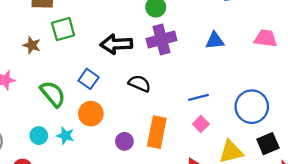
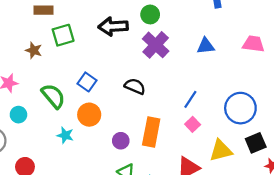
purple cross: (161, 40) -> (156, 45), turned -32
black arrow: (116, 44) -> (113, 26), moved
blue line: (199, 97) -> (190, 99), turned -42
cyan circle: (39, 136) -> (18, 115), moved

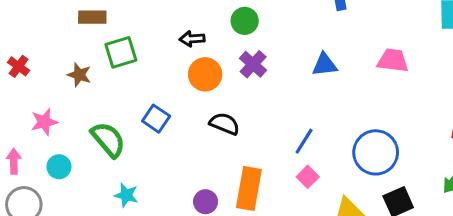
black arrow: (113, 26) -> (192, 39), size x0.6
purple cross: (156, 45) -> (253, 64), size x0.7
orange circle: (89, 115) -> (205, 74), moved

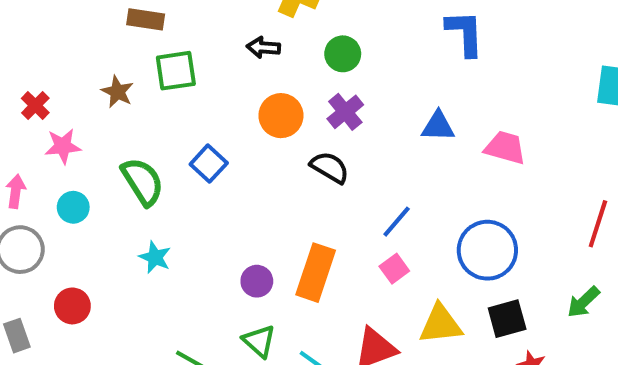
black arrow: (192, 39) -> (263, 47), moved
pink trapezoid: (393, 60) -> (505, 148), moved
red cross: (19, 66) -> (35, 105), moved
black semicircle: (225, 124) -> (330, 167), moved

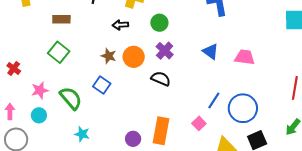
green square: (176, 71) -> (59, 52), moved, turned -35
brown star: (117, 92) -> (109, 56), moved
blue triangle: (438, 126) -> (211, 51), turned 42
pink star: (63, 146) -> (40, 90), moved
blue line: (397, 222) -> (214, 100), moved

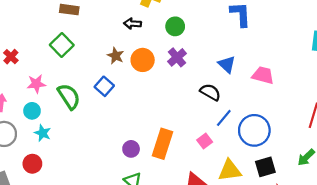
black semicircle: (161, 79) -> (210, 92), moved
cyan star: (82, 134) -> (43, 133), moved

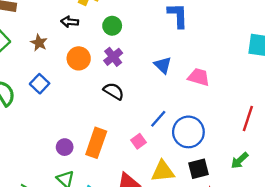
brown star: (116, 56) -> (39, 43), moved
black semicircle: (210, 92) -> (114, 91), moved

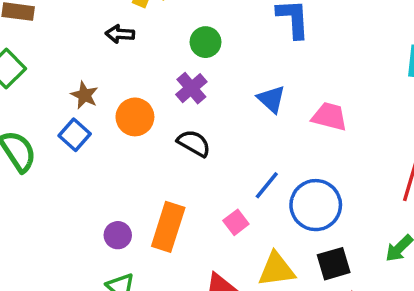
green circle: (112, 26) -> (206, 42), moved
brown star: (39, 43) -> (84, 95), moved
orange circle: (79, 58) -> (135, 117), moved

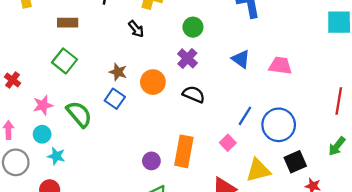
black arrow: (120, 34) -> (136, 29), turned -126

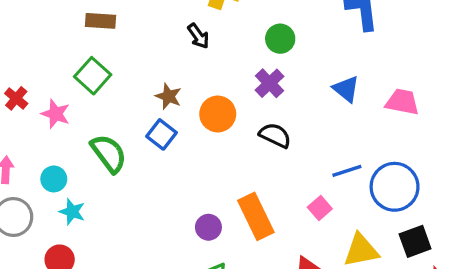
pink star: (43, 105) -> (56, 114), moved, turned 30
blue line: (245, 116) -> (347, 171), turned 36
orange rectangle: (184, 151) -> (256, 216), turned -40

